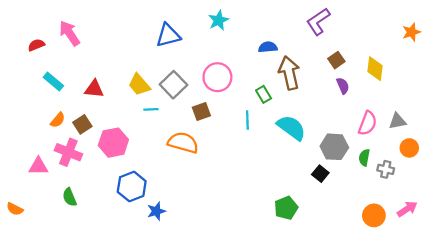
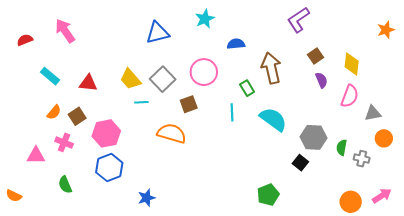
red semicircle: (36, 45) -> (25, 40), moved
blue semicircle: (268, 47) -> (236, 44), moved
pink semicircle: (368, 123) -> (350, 96), moved
pink cross: (68, 152) -> (64, 142), size x0.7
blue hexagon: (132, 187) -> (109, 168), moved

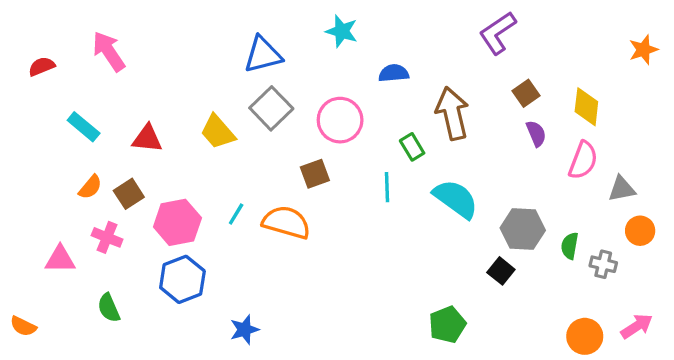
cyan star: (205, 19) -> (342, 31), turned -30
gray square: (163, 79) -> (271, 108), moved
cyan line: (141, 102) -> (236, 214), moved, turned -56

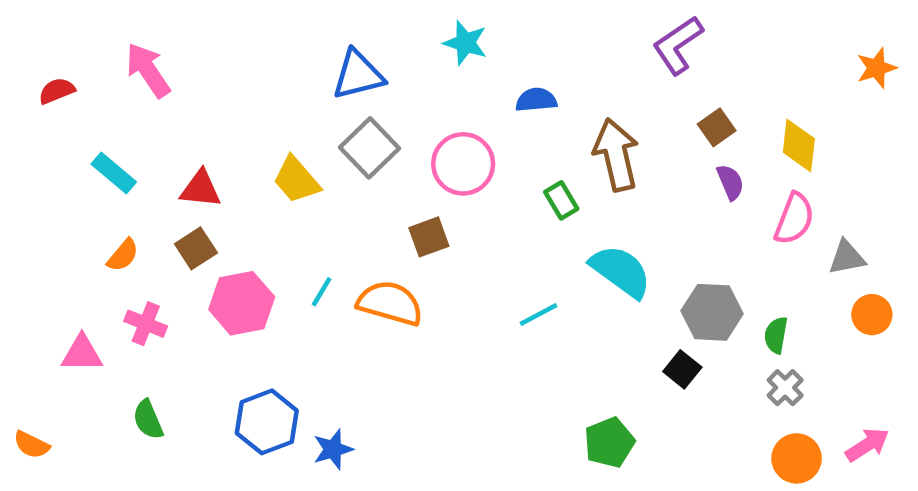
cyan line: (387, 187) -> (538, 315), moved, turned 64
brown square: (129, 194) -> (196, 248), moved
gray cross: (603, 264) -> (785, 388), moved, turned 32
blue hexagon: (182, 279) -> (267, 422), moved

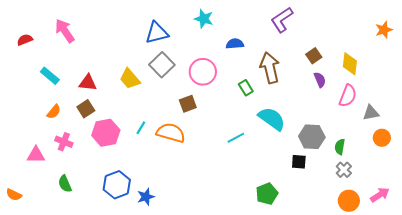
purple L-shape: (678, 45) -> (282, 20), moved
black square: (682, 369) -> (299, 162), turned -35

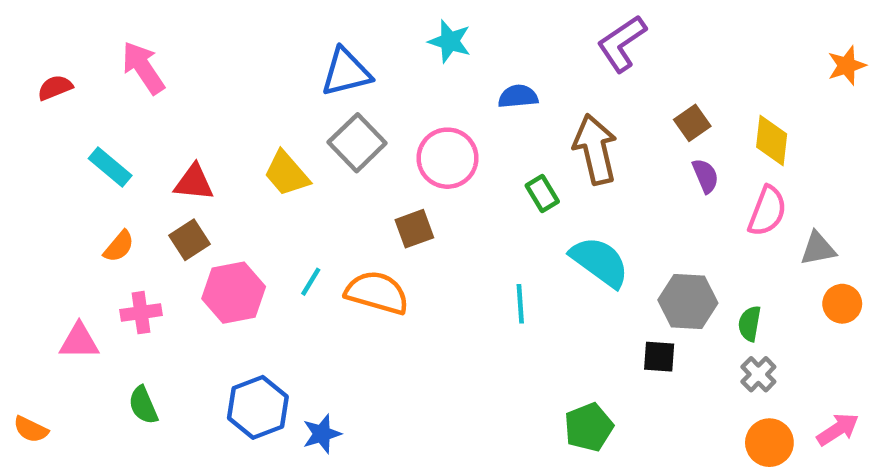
cyan line: (236, 138) -> (520, 304), turned -66
pink cross: (64, 142) -> (141, 313), turned -30

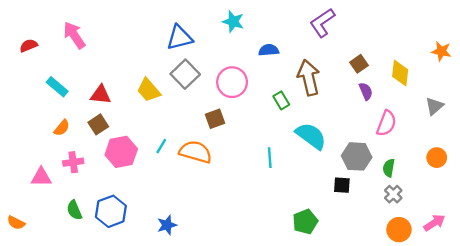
orange star: (847, 66) -> (441, 51), moved, turned 30
pink semicircle: (767, 211) -> (386, 123), moved
gray triangle: (818, 249) -> (434, 106), moved, turned -30
blue hexagon: (258, 407) -> (111, 211), moved

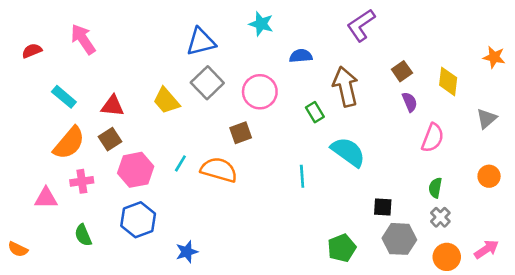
orange semicircle: (62, 128) -> (69, 143), size x1.8
gray hexagon: (357, 156) -> (399, 239), moved
blue hexagon: (111, 211) -> (138, 220), moved

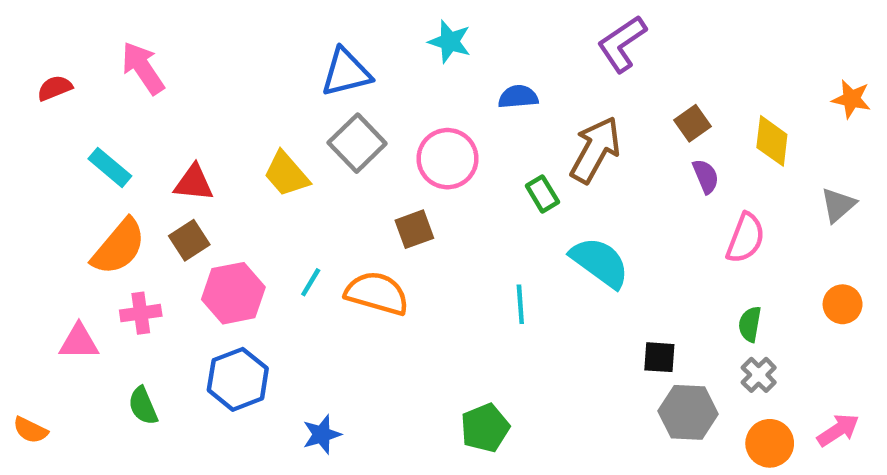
brown arrow: (346, 87) -> (595, 150), turned 42
green pentagon: (342, 248) -> (485, 428), moved

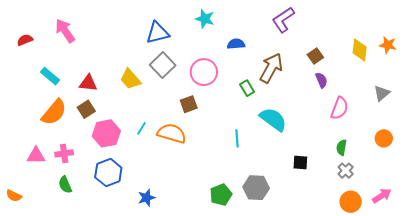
yellow diamond: (772, 141) -> (360, 50), moved
pink cross: (141, 313) -> (64, 153), moved
gray hexagon: (688, 412) -> (256, 188), moved

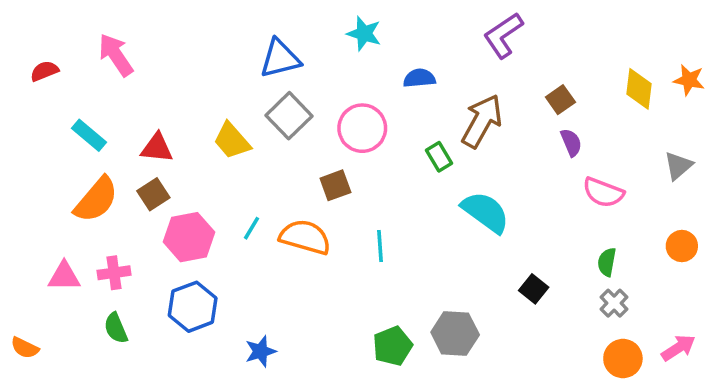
pink semicircle: (340, 108) -> (603, 192), turned 90
cyan line: (237, 138) -> (380, 246), moved
black square: (300, 163) -> (534, 289), turned 35

